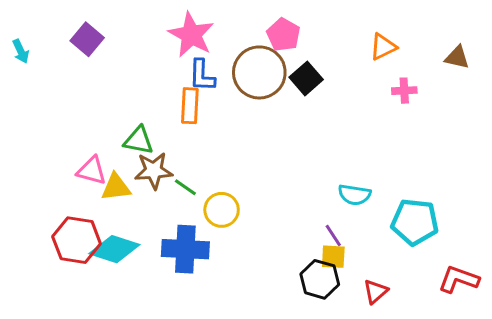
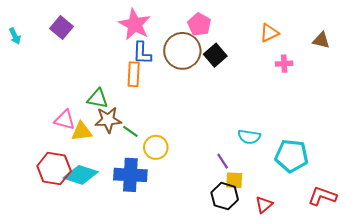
purple line: (333, 236) -> (223, 161), moved

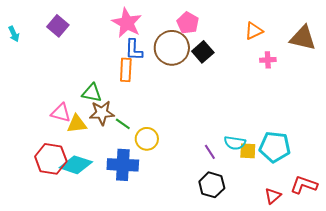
brown triangle: (321, 40) -> (303, 38), size x1.6
cyan semicircle: (249, 137) -> (235, 143), moved
yellow square: (234, 180) -> (248, 151), moved
red triangle: (264, 205) -> (273, 196), moved

